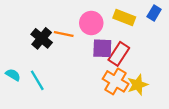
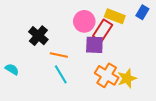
orange line: (64, 34) -> (59, 55), moved
red rectangle: (119, 54) -> (103, 31), moved
cyan line: (37, 80) -> (61, 74), moved

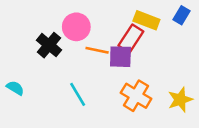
pink circle: (84, 21) -> (76, 27), moved
orange line: (59, 55) -> (97, 50), moved
yellow star: (127, 78) -> (180, 100), moved

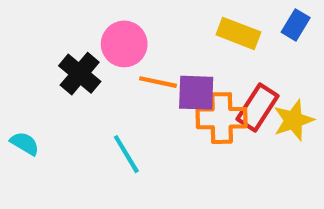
red rectangle: (131, 39) -> (258, 107), moved
orange cross: (136, 96) -> (222, 118), moved, turned -32
yellow star: (180, 100) -> (294, 120), moved

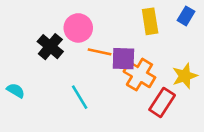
yellow rectangle: (238, 33) -> (150, 21), turned 60
red rectangle: (258, 107) -> (162, 102), moved
orange cross: (222, 118) -> (139, 75), turned 32

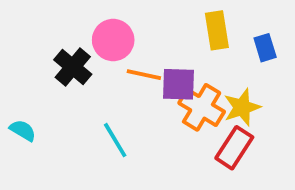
blue rectangle: (186, 16) -> (265, 48), moved, turned -48
yellow star: (185, 76) -> (242, 107), moved

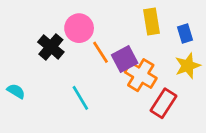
orange line: (144, 75) -> (100, 52), turned 45
purple square: (179, 84) -> (125, 59), turned -30
yellow star: (242, 107) -> (188, 66), moved

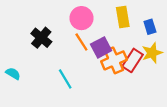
pink circle: (79, 28) -> (81, 18), moved
orange cross: (141, 75) -> (114, 60), turned 35
red rectangle: (164, 103) -> (133, 60), moved

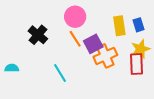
yellow rectangle: (123, 17) -> (119, 26), moved
red rectangle: (133, 60) -> (136, 64), moved, turned -35
cyan semicircle: (13, 73) -> (12, 68), turned -32

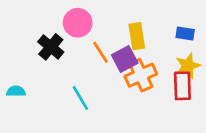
pink circle: (75, 17) -> (78, 23), moved
blue rectangle: (139, 25) -> (185, 33), turned -64
yellow rectangle: (119, 26) -> (137, 36), moved

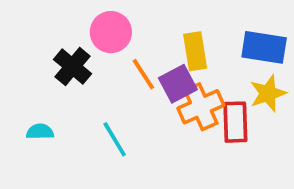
blue rectangle: (185, 33) -> (264, 47), size x1.6
red rectangle: (182, 86) -> (235, 122), moved
cyan semicircle: (16, 91) -> (40, 132), moved

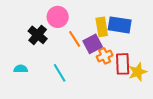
blue rectangle: (264, 47) -> (120, 25), moved
yellow star: (268, 93) -> (138, 72), moved
orange cross: (201, 107) -> (105, 56), size x0.7

